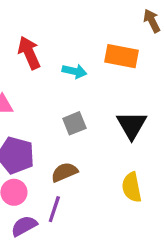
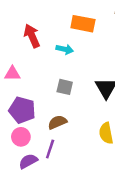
orange rectangle: (122, 56) -> (83, 24), moved
gray square: (74, 123) -> (65, 87), turned 35

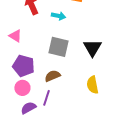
pink triangle: (12, 74) -> (15, 36), turned 32
gray square: (65, 87) -> (58, 47), size x1.5

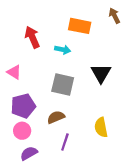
black triangle: (92, 48) -> (101, 73), moved
purple pentagon: (23, 66) -> (23, 106), turned -30
purple line: (46, 98) -> (65, 142), moved

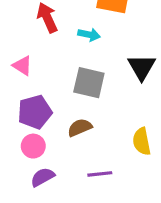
purple line: (65, 142) -> (100, 174), moved, turned 66

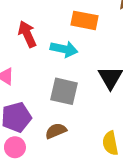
cyan arrow: (89, 35) -> (64, 49), size x1.4

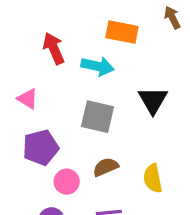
brown semicircle: (56, 131) -> (106, 167), moved
pink circle: (15, 147) -> (67, 182), moved

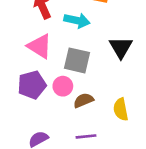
pink triangle: (28, 99) -> (40, 46), moved, size x1.5
pink circle: (67, 182) -> (63, 86), moved

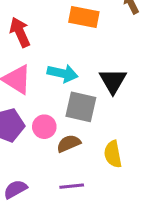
cyan arrow: (77, 21) -> (63, 73), moved
gray square: (77, 60) -> (81, 107), moved

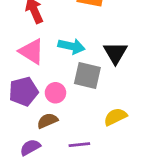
brown semicircle: (69, 143) -> (47, 121), moved
yellow semicircle: (113, 154) -> (115, 117), turned 75

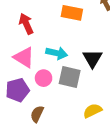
pink circle: (55, 93) -> (44, 78), moved
brown semicircle: (47, 121) -> (37, 114), turned -42

